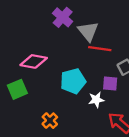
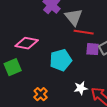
purple square: (110, 83) -> (93, 49), moved
white star: (96, 100) -> (81, 88), moved

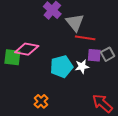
green square: (13, 67) -> (12, 57), moved, turned 30
white star: (81, 88) -> (82, 67), moved

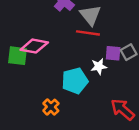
red line: (85, 38) -> (88, 33), moved
cyan pentagon: (61, 67) -> (75, 81), moved

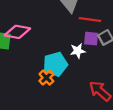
red line: (88, 33) -> (90, 20), moved
orange cross: (51, 107) -> (46, 78), moved

